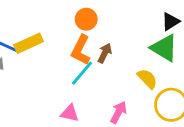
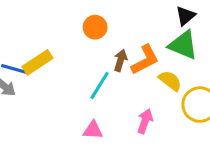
orange L-shape: (81, 50) -> (145, 60), moved, turned -136

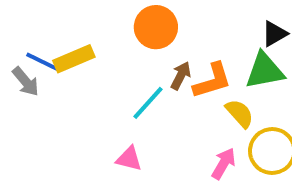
orange circle: (95, 27) -> (156, 27), size x1.4
green triangle: (183, 45) -> (265, 71), turned -44
pink arrow: (145, 121) -> (224, 164), moved

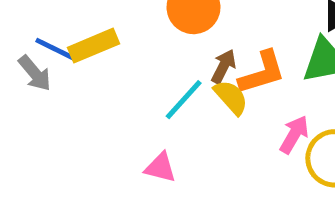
yellow semicircle: (240, 113) -> (231, 97), moved
pink arrow: (224, 164) -> (294, 135), moved

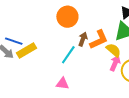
yellow rectangle: (93, 46) -> (26, 50), moved
yellow semicircle: (231, 97) -> (114, 50), moved

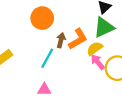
yellow semicircle: (114, 50) -> (95, 48), turned -70
pink arrow: (115, 63) -> (98, 62), turned -56

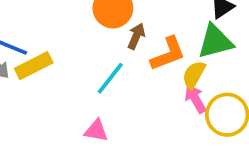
brown arrow: (61, 40) -> (136, 36), moved
yellow semicircle: (95, 48) -> (194, 75), turned -35

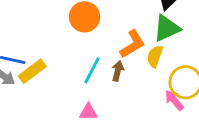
brown arrow: (136, 36) -> (118, 71), moved
pink arrow: (195, 99) -> (174, 100), moved

